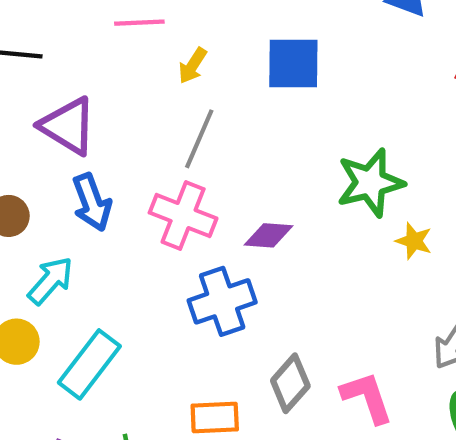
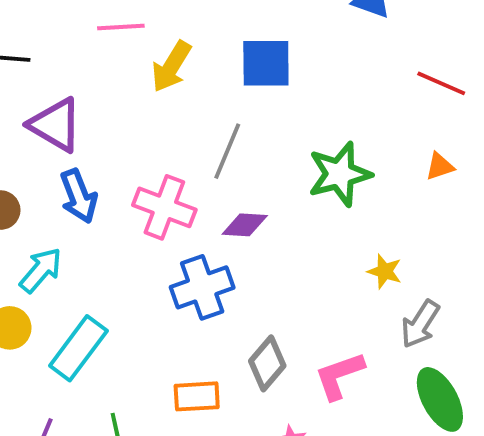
yellow arrow: (193, 66) -> (171, 67), size x1.5
gray line: (199, 139) -> (227, 151), moved
yellow star: (414, 241) -> (385, 271), moved
pink L-shape: (367, 397) -> (339, 376), turned -90

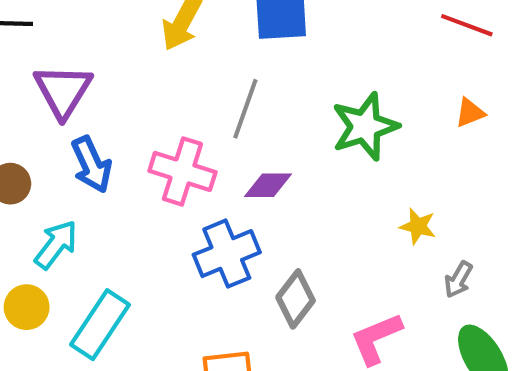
purple triangle: (55, 125) -> (63, 91), turned 34
gray arrow: (420, 324) -> (458, 280), size x0.7
gray diamond: (267, 363) -> (296, 299), moved

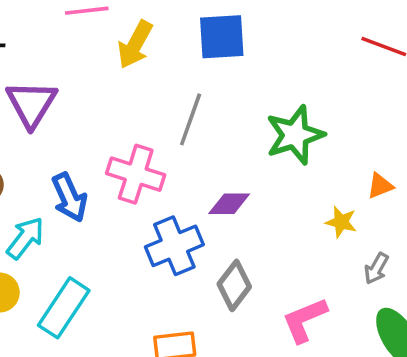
orange triangle: (470, 113) -> (380, 186), moved
blue arrow: (92, 165) -> (69, 197), moved
purple diamond: (268, 185) -> (229, 204), moved

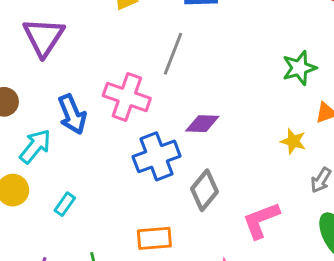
green star: (295, 135) -> (299, 68), moved, size x0.7
cyan rectangle: (64, 308) -> (65, 204), size x0.5

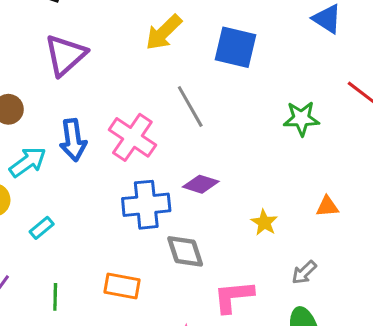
gray line: (173, 54) -> (190, 106), turned -66
green star: (299, 68) -> (301, 119), moved
yellow star: (293, 141) -> (264, 222), moved
gray diamond: (205, 190) -> (185, 251), turned -72

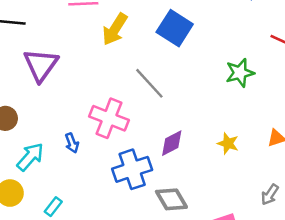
blue square: (236, 47) -> (175, 28), turned 32
blue arrow: (73, 140) -> (72, 143), moved, size x0.6
purple diamond: (201, 184) -> (172, 143), turned -32
yellow star: (264, 222) -> (228, 143), moved

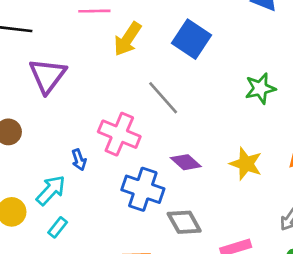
purple diamond: (172, 143) -> (186, 162), turned 68
yellow star: (228, 143) -> (246, 164), size x1.4
cyan arrow: (30, 157) -> (51, 190), moved
blue cross: (132, 169) -> (143, 189), turned 36

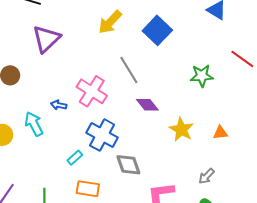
blue arrow: (79, 160) -> (59, 105), turned 112
purple diamond: (186, 162) -> (147, 105), moved
cyan arrow: (51, 190) -> (34, 124), turned -80
cyan rectangle: (58, 227) -> (75, 158), moved

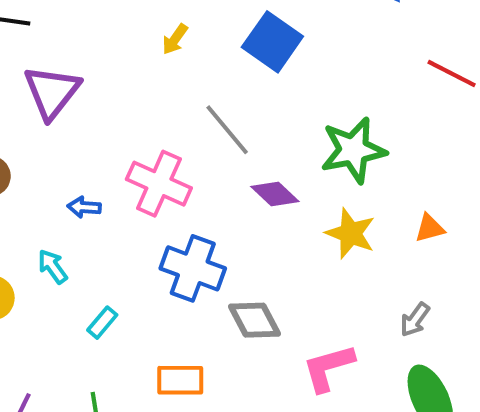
yellow arrow: (110, 22) -> (175, 39), size x0.6
green star: (202, 76) -> (353, 150), moved, size x1.4
blue arrow: (59, 105) -> (84, 207), moved
cyan arrow: (34, 124) -> (53, 267), size x0.7
cyan rectangle: (75, 158) -> (102, 323), moved

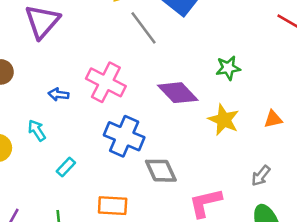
gray line: (227, 130) -> (143, 28), moved
green star: (353, 150) -> (228, 68), size x0.6
purple diamond: (275, 194) -> (178, 93), size x1.4

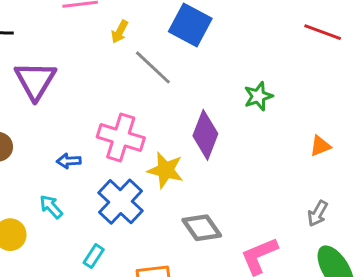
purple diamond: (178, 93) -> (205, 135), turned 75
yellow star: (224, 120) -> (165, 170), moved
blue cross: (124, 136) -> (121, 202), moved, turned 30
cyan rectangle: (66, 167) -> (94, 256), moved

